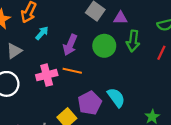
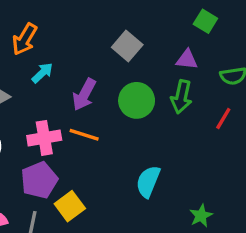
purple triangle: (120, 18) -> (187, 60), moved
cyan semicircle: (116, 98) -> (148, 181), turned -126
purple pentagon: (90, 103) -> (39, 180), moved

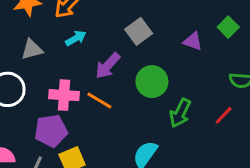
gray square: (127, 46) -> (139, 31), moved
purple triangle: (187, 60) -> (193, 41), moved
green arrow: (181, 97) -> (180, 113), moved

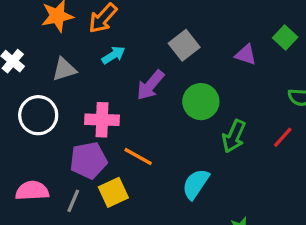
orange line: (99, 101) -> (138, 156), moved

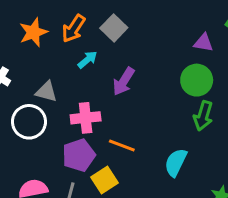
gray square: (184, 45) -> (114, 28), moved
gray triangle: (64, 69) -> (46, 92), moved, turned 40
green circle: (201, 102) -> (197, 80), moved

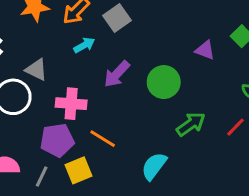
green circle: (197, 80) -> (164, 82), moved
green arrow: (203, 116) -> (191, 124), turned -152

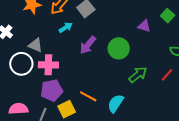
pink cross: (71, 104) -> (48, 65), moved
orange line: (103, 139) -> (88, 96), moved

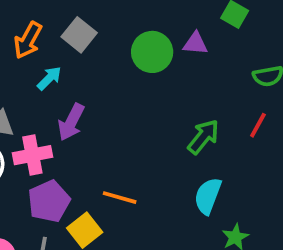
purple arrow: (88, 45) -> (71, 122), moved
green circle: (119, 48) -> (152, 52), moved
cyan semicircle: (116, 103) -> (208, 196), moved

